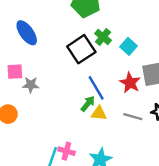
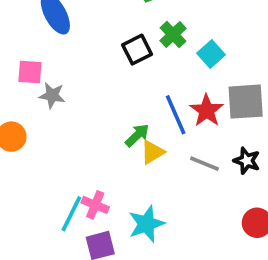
black square: (81, 49) -> (137, 50), size x0.7
blue line: (96, 88) -> (176, 115), moved
yellow triangle: (99, 113) -> (152, 152), turned -42

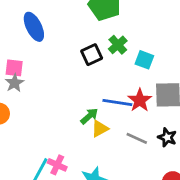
cyan square: (211, 54) -> (144, 60), turned -30
gray star: (52, 95) -> (15, 83), moved, turned 30
blue line: (176, 115) -> (117, 102), turned -60

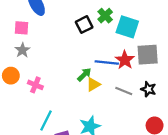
cyan square: (144, 60) -> (127, 27), size x1.5
pink square: (14, 68) -> (21, 28), moved
pink cross: (57, 165) -> (35, 85), moved

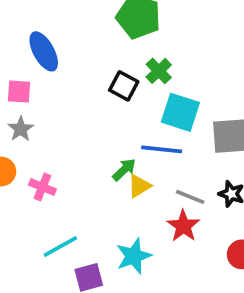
black square: (84, 25) -> (124, 86), turned -35
cyan square: (127, 27) -> (180, 112), moved
red star: (125, 60) -> (183, 226), moved
cyan line: (46, 121) -> (60, 246), turned 35

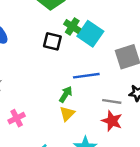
cyan square: (180, 112) -> (90, 34), moved, turned 30
yellow triangle: (139, 186) -> (67, 114), moved
pink cross: (42, 187) -> (17, 118), turned -35

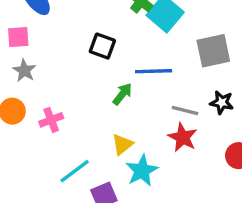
black square: (52, 41) -> (102, 46), moved
yellow triangle: (67, 114) -> (122, 144), moved

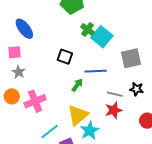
pink cross: (51, 120) -> (35, 101), size x1.5
red star: (183, 137) -> (114, 110), turned 30
yellow triangle: (122, 144) -> (78, 115), size x1.6

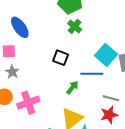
green cross: (87, 29) -> (75, 26), moved
cyan square: (102, 37) -> (106, 55), moved

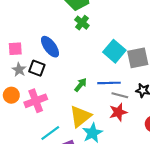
blue ellipse: (20, 27) -> (50, 47), moved
black square: (61, 58) -> (37, 68), moved
blue line: (92, 74) -> (109, 83), moved

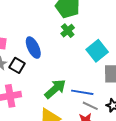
cyan square: (114, 51) -> (97, 51), moved
green arrow: (81, 85) -> (55, 89), size x1.6

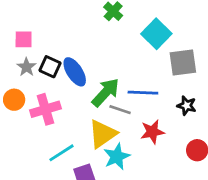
blue ellipse: (33, 48) -> (75, 72), moved
gray line: (90, 106) -> (120, 110), moved

